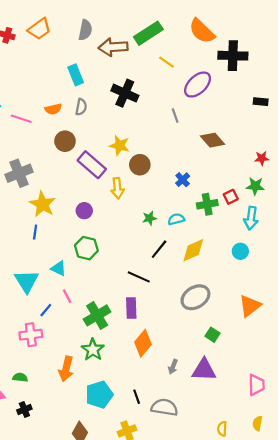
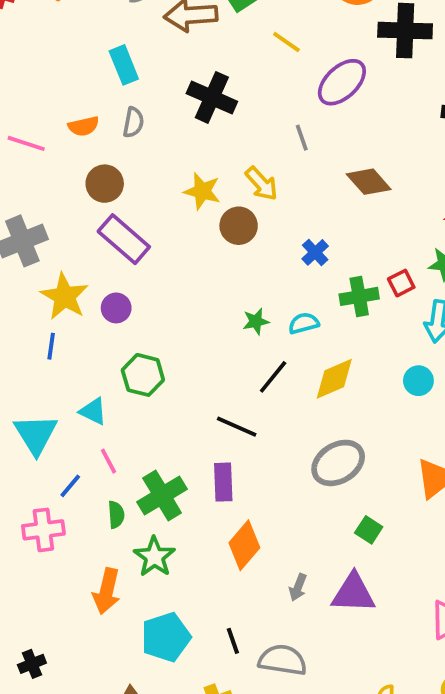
purple rectangle: (92, 165) -> (124, 239), moved
yellow arrow: (117, 188) -> (262, 184), moved, turned -36
purple circle: (84, 211) -> (116, 308), moved
green semicircle: (20, 377) -> (116, 515), moved, turned 80

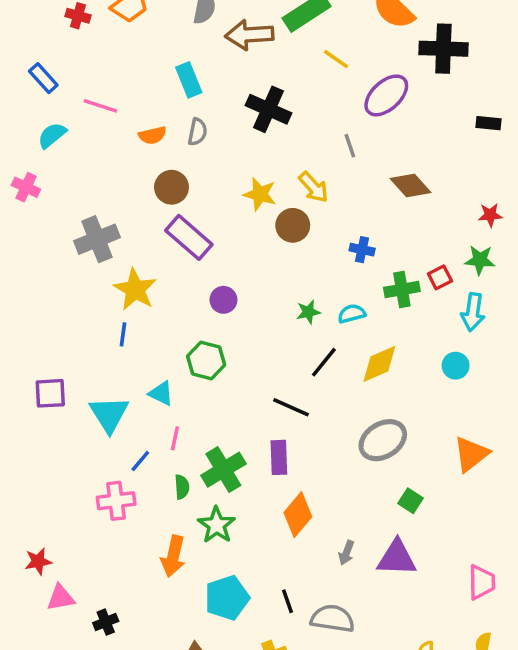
pink line: (26, 143) -> (100, 106), moved
blue cross: (315, 252) -> (362, 250), turned -35
purple circle: (116, 308) -> (223, 300), moved
pink line: (108, 461) -> (175, 438), turned 40

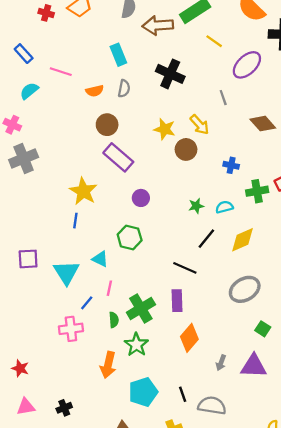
gray cross: (97, 239) -> (24, 159), moved
red star: (38, 561) -> (20, 368), turned 30
pink triangle: (61, 598) -> (26, 407), moved

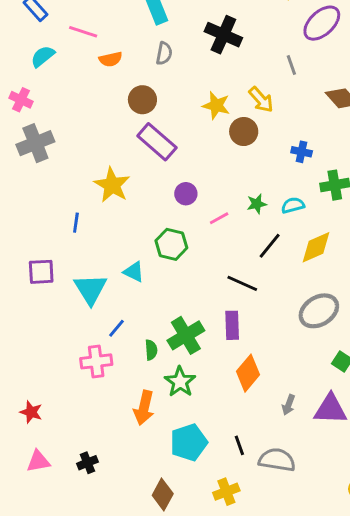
orange semicircle: (95, 91) -> (111, 59), moved
blue line: (75, 221) -> (76, 223), moved
pink line: (109, 288) -> (219, 218), moved, turned 49

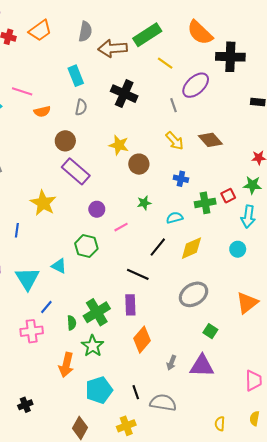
gray line: (291, 65) -> (174, 105), moved
yellow arrow: (261, 100) -> (175, 141), moved
green star: (257, 204) -> (144, 203), moved

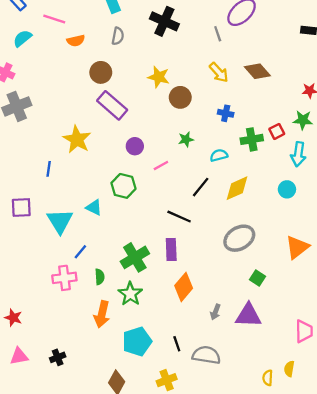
green semicircle: (72, 323) -> (100, 277), moved
yellow semicircle: (255, 418) -> (289, 369), moved

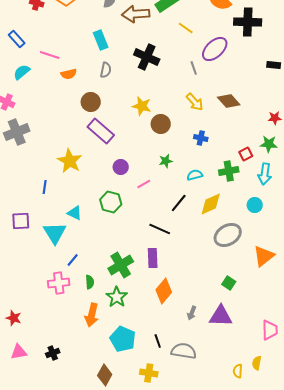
green cross: (252, 139) -> (229, 171), moved
cyan triangle: (94, 208) -> (75, 213), moved
gray ellipse: (239, 238) -> (228, 235), moved
cyan pentagon: (137, 341) -> (123, 339), turned -30
yellow cross: (167, 380) -> (149, 373), turned 30

